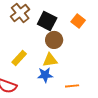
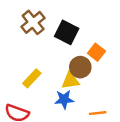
orange square: (78, 21) -> (96, 52), moved
brown circle: (54, 40) -> (80, 67), moved

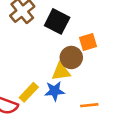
orange square: (96, 52) -> (88, 42), turned 35
yellow rectangle: (32, 78) -> (29, 92), moved

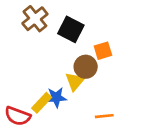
yellow triangle: (61, 72) -> (75, 81), turned -42
blue star: (55, 91) -> (56, 97), moved

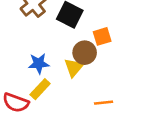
blue star: (56, 97) -> (39, 63), moved

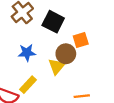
blue star: (39, 63) -> (27, 53), moved

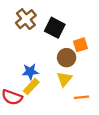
blue star: (27, 53) -> (30, 72), moved
yellow triangle: (57, 66) -> (64, 79), moved

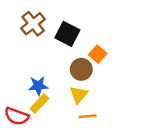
orange square: (80, 45) -> (98, 54), turned -32
orange line: (82, 97) -> (88, 116), moved

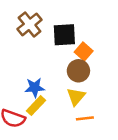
black square: (67, 34) -> (64, 35), turned -30
orange square: (98, 54) -> (84, 51), moved

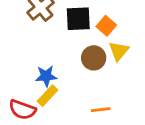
orange square: (84, 51) -> (106, 26), moved
yellow triangle: (76, 97) -> (119, 51), moved

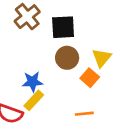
orange square: (106, 26) -> (90, 78), moved
brown circle: (94, 58) -> (67, 58), moved

